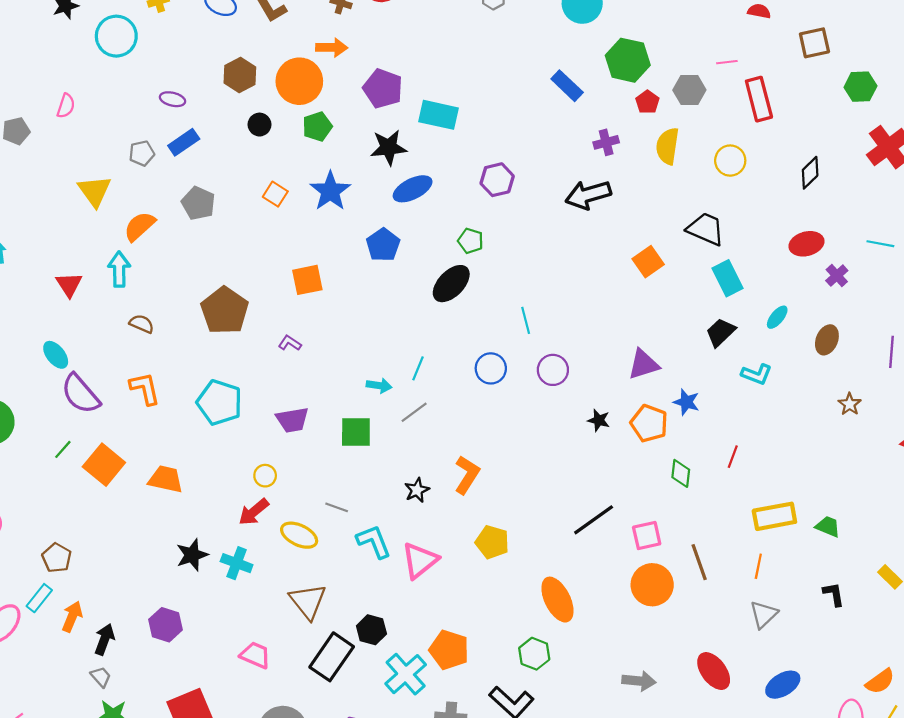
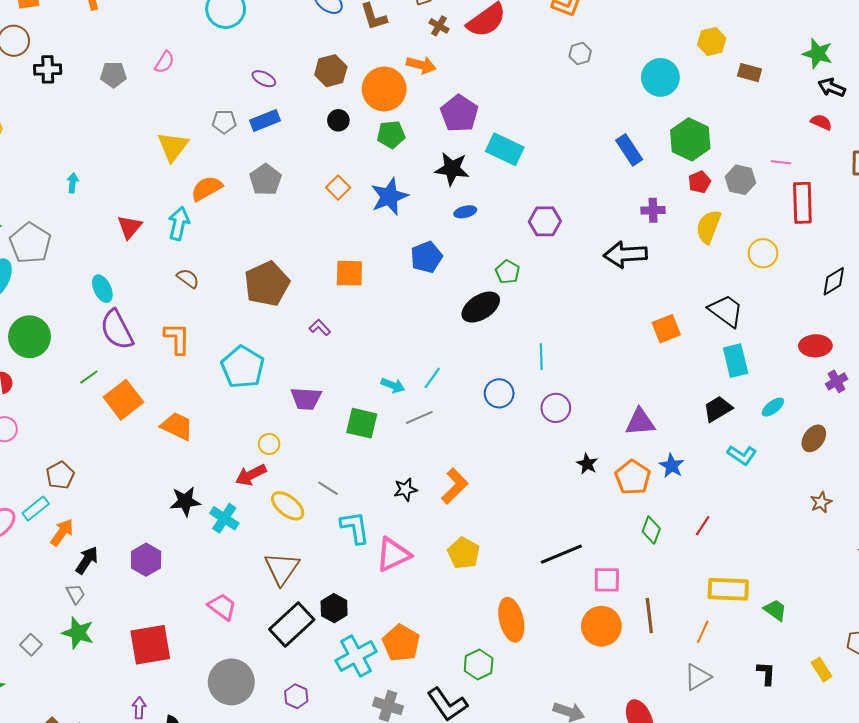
blue ellipse: (413, 189) -> (465, 212), size x0.6

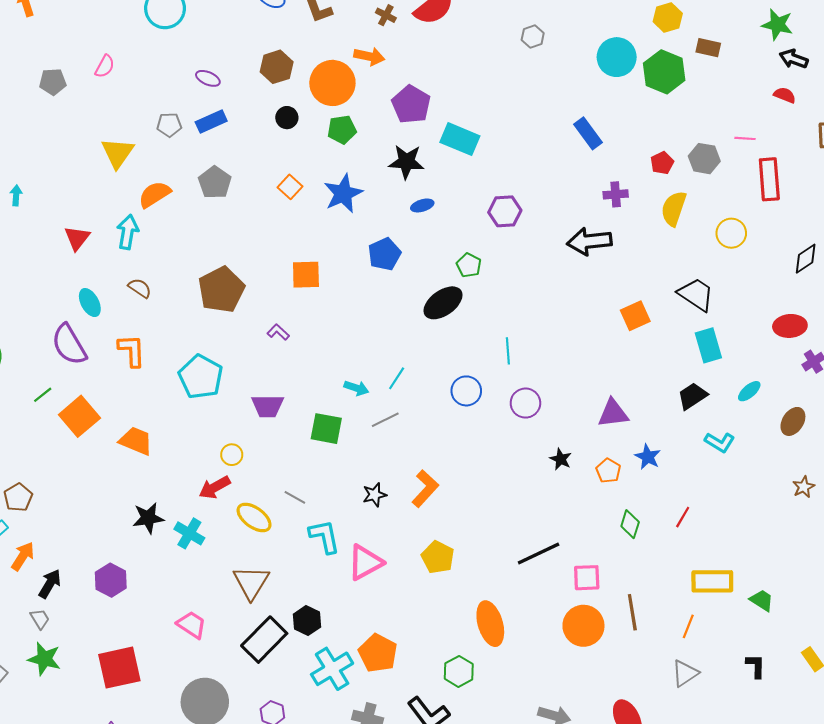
green hexagon: (690, 139) -> (664, 72), moved
cyan ellipse: (102, 289) -> (90, 303), moved
orange pentagon: (633, 477) -> (608, 471), size x0.7

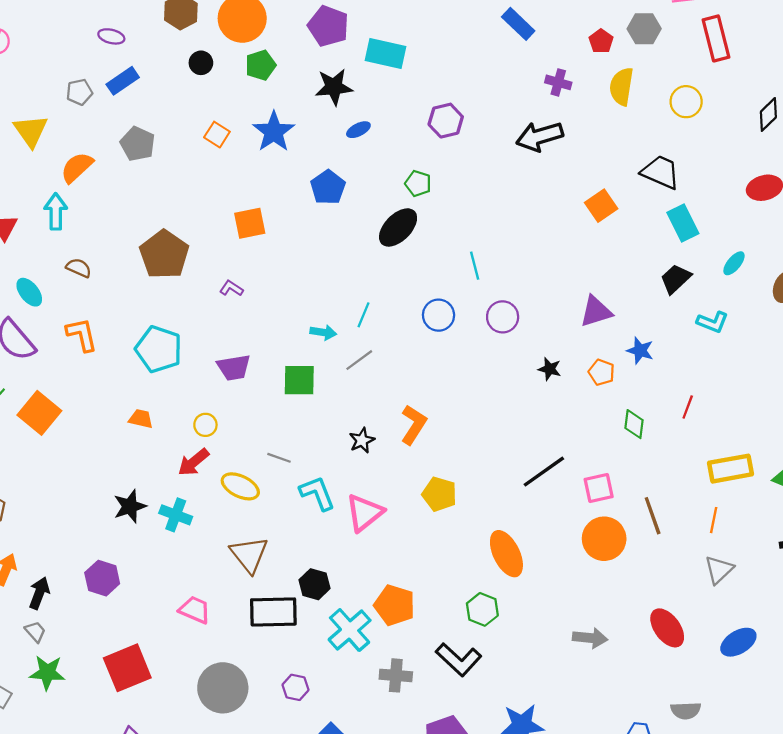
purple cross: (616, 194) -> (558, 82), turned 30
orange trapezoid: (136, 441) -> (141, 419), moved, size x0.7
black rectangle: (264, 640) -> (273, 612), turned 54

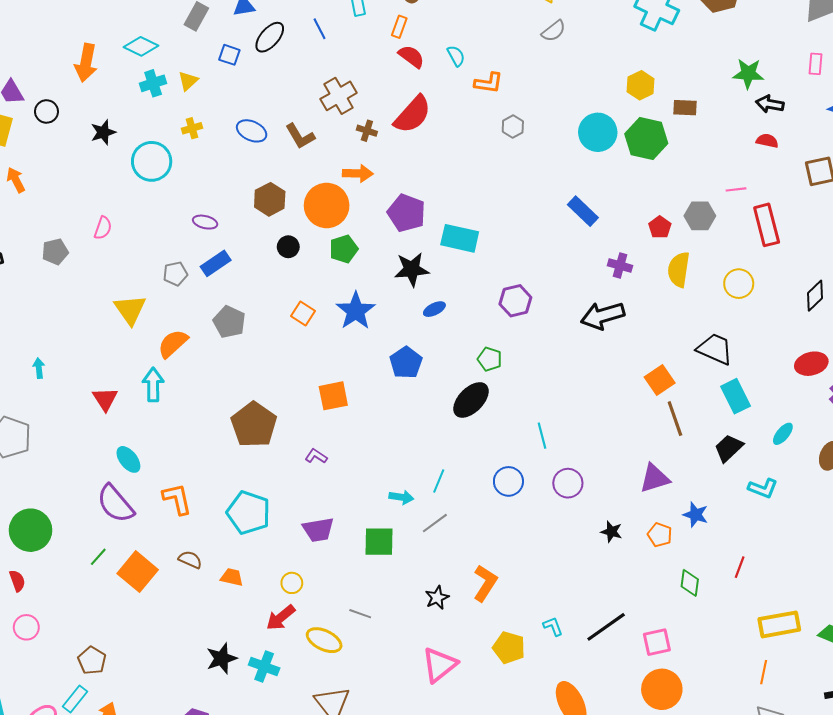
brown semicircle: (79, 268) -> (190, 560), moved
cyan L-shape: (317, 493) -> (553, 626), moved, size x0.6
brown line: (653, 516) -> (675, 419), moved

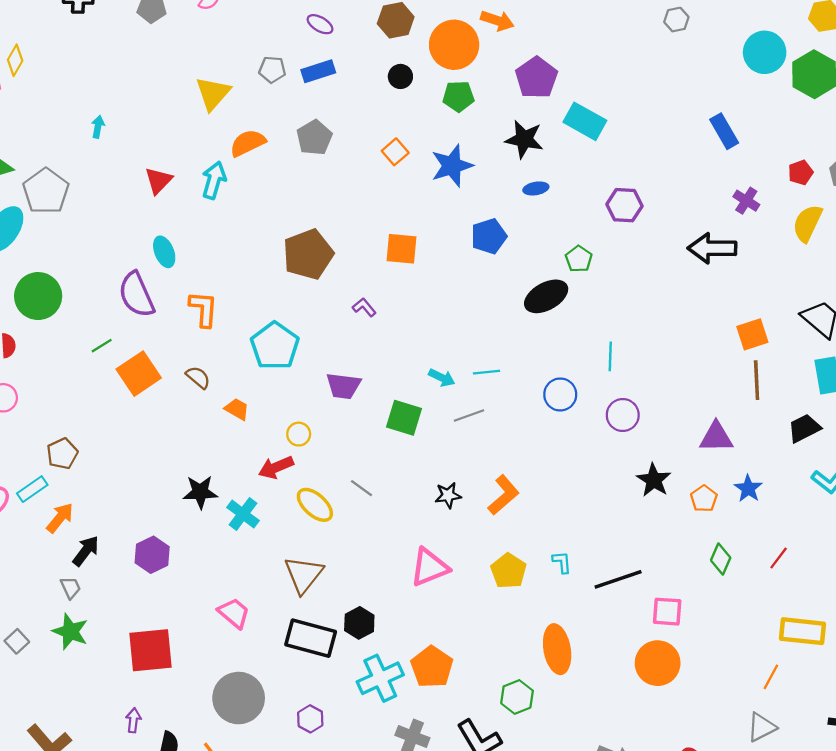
cyan line: (439, 481) -> (486, 372), turned 45
black star: (611, 532) -> (654, 480), size x1.4

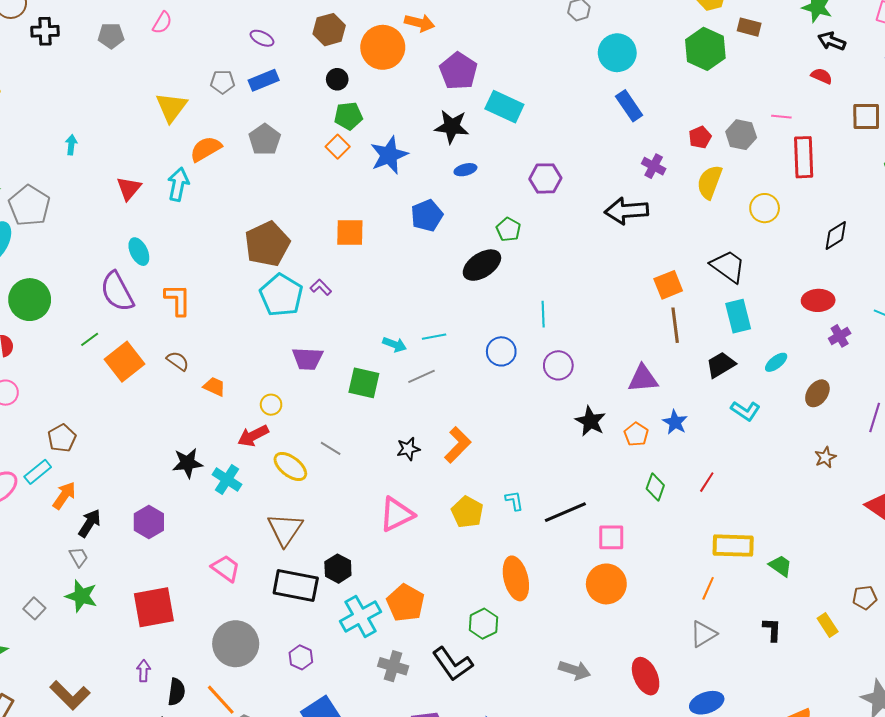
cyan circle: (765, 52) -> (617, 53), moved
green pentagon: (458, 96) -> (348, 116), moved
cyan pentagon: (275, 346) -> (281, 295), moved

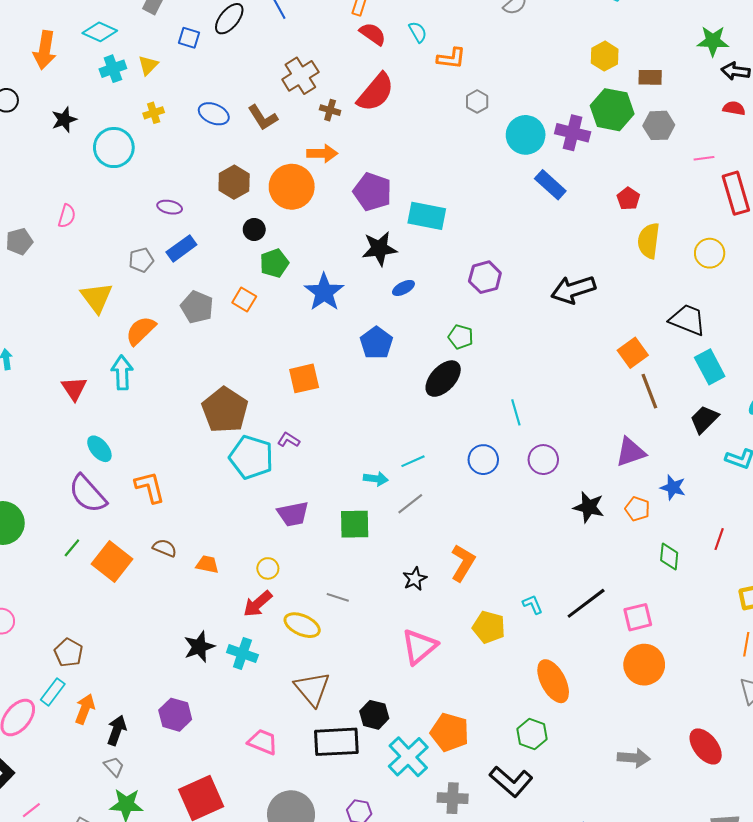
gray hexagon: (741, 135) -> (659, 125), moved
orange square: (338, 147) -> (244, 300), moved
purple cross: (654, 166) -> (573, 133), moved, size x1.4

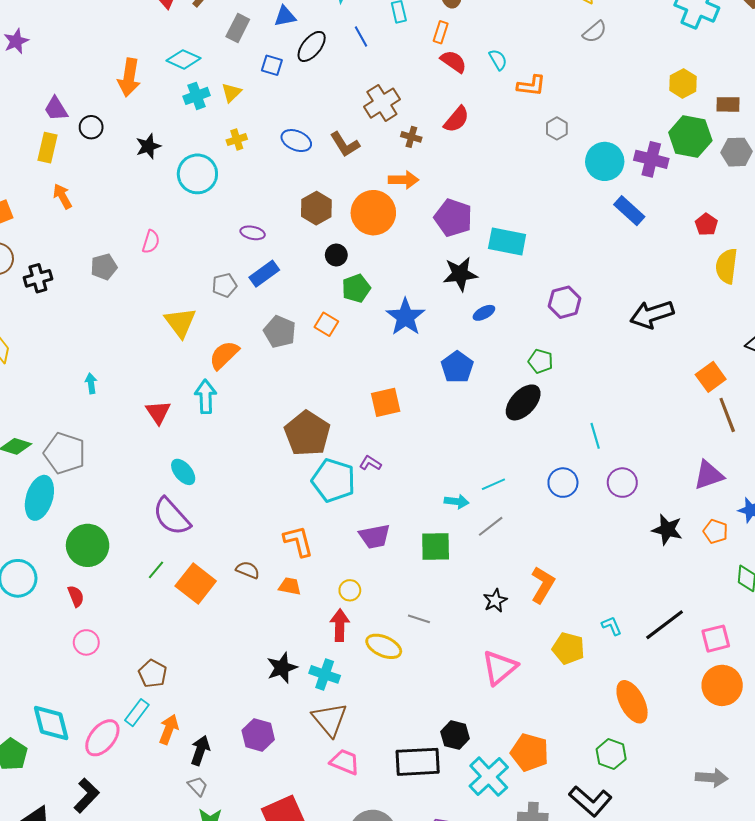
red semicircle: (376, 92) -> (456, 119), size x0.7
orange L-shape: (150, 487) -> (298, 541), moved
red arrow: (258, 604) -> (340, 625), turned 132
brown triangle: (312, 689) -> (330, 719), moved

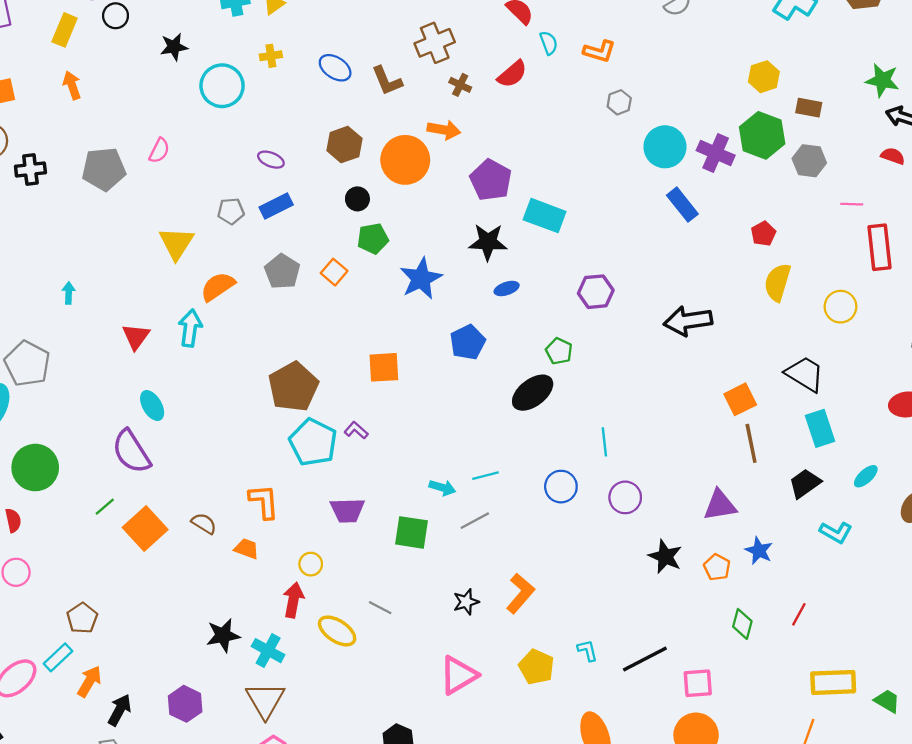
cyan semicircle: (498, 60) -> (549, 43), moved
gray pentagon: (104, 267) -> (104, 169), size x1.5

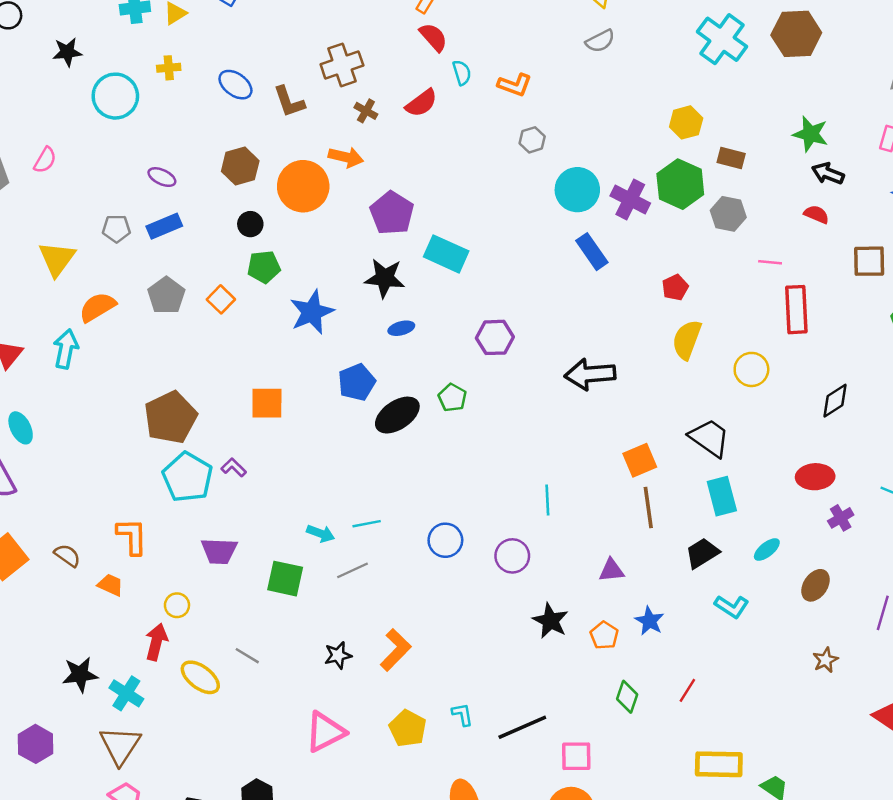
black ellipse: (533, 393) -> (397, 415), moved
cyan line: (604, 442) -> (547, 500), moved
purple triangle: (720, 505) -> (611, 570), size x0.7

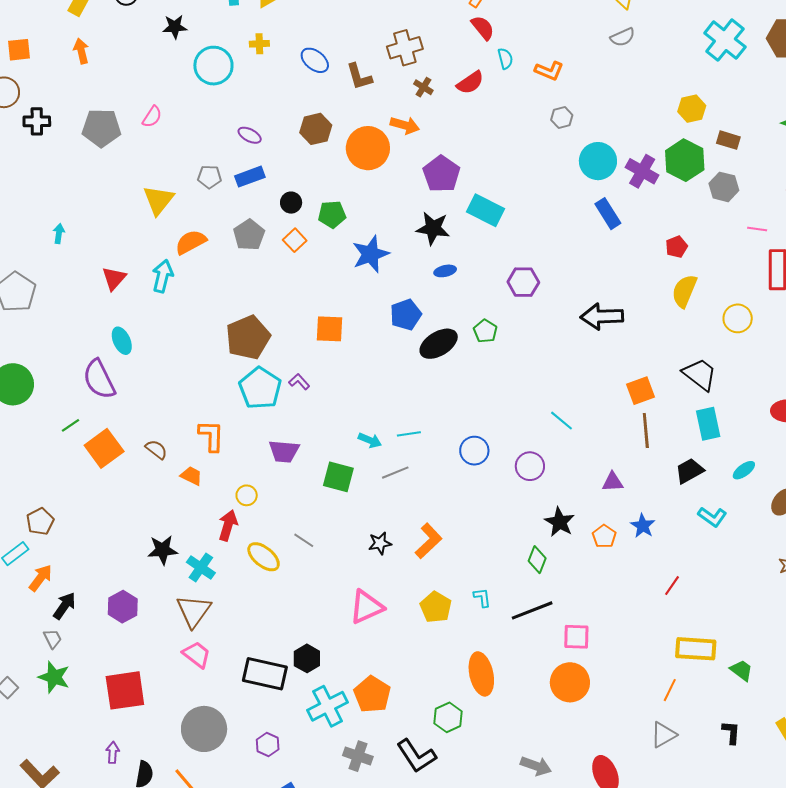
black circle: (250, 224) -> (291, 203), moved
cyan line: (547, 500) -> (561, 421), turned -50
green diamond: (627, 697) -> (537, 560), moved

